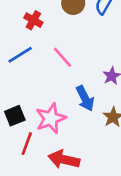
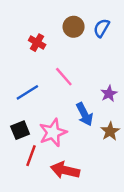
blue line: (20, 55) -> (27, 92), moved

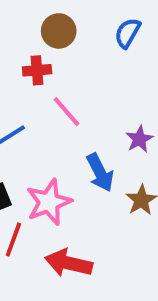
brown circle: (74, 27) -> (59, 31), moved
red cross: (37, 43) -> (37, 70), moved, turned -35

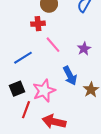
purple star: (139, 139) -> (84, 49), moved

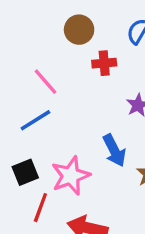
red cross: (38, 24) -> (104, 63), moved
pink line: (53, 45) -> (45, 82), moved

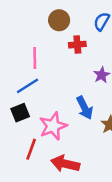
pink line: (45, 82) -> (35, 58), turned 40
black square: (25, 172) -> (20, 113), moved

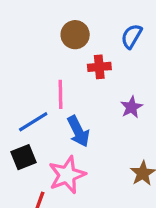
pink line: (35, 58) -> (61, 94), moved
blue arrow: (85, 108) -> (78, 131), moved

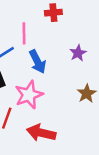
purple star: (131, 107) -> (78, 53), moved

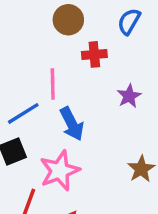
purple star: (78, 53) -> (129, 96), moved

